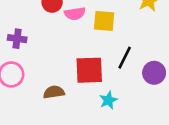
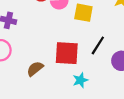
brown semicircle: (54, 92) -> (35, 69), turned -36

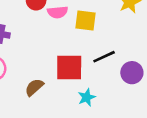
black line: (98, 45) -> (104, 57), turned 36

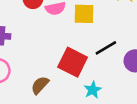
red square: (69, 67) -> (73, 62), turned 32

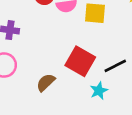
black line: (106, 48) -> (115, 66), moved

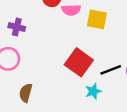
brown semicircle: (46, 82) -> (26, 93), moved, turned -36

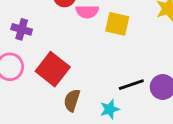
red square: (79, 62) -> (53, 69), moved
brown semicircle: (26, 93) -> (72, 100), moved

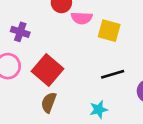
black line: (131, 85) -> (113, 74), moved
brown semicircle: (72, 100) -> (49, 103), moved

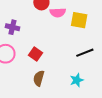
red square: (47, 70) -> (36, 54), size x0.6

